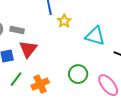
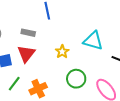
yellow star: (64, 21) -> (62, 52), moved
gray rectangle: (17, 30) -> (28, 33), moved

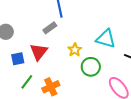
gray rectangle: (28, 33) -> (50, 28), moved, turned -48
green circle: (76, 79) -> (91, 67), moved

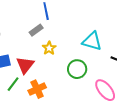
yellow star: (75, 50) -> (49, 48), moved
red triangle: (39, 52) -> (25, 65), moved

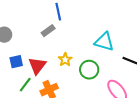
yellow star: (49, 48) -> (65, 60), moved

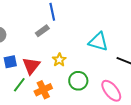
green circle: (89, 70) -> (78, 81), moved

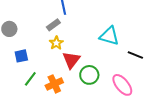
yellow star: (59, 60) -> (56, 43), moved
red triangle: (31, 66) -> (71, 60), moved

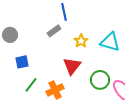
yellow star: (56, 43) -> (81, 41), moved
green circle: (89, 75) -> (100, 80), moved

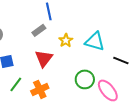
red triangle: (72, 66) -> (44, 58), moved

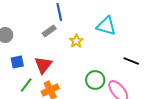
cyan triangle: (95, 41) -> (106, 26), moved
red triangle: (44, 58) -> (43, 65), moved

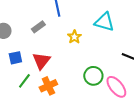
gray rectangle: (49, 31) -> (38, 27), moved

